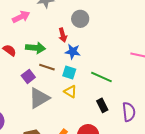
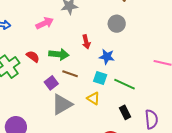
gray circle: (80, 19) -> (117, 24), moved
blue star: (73, 52) -> (107, 57), moved
cyan square: (69, 72) -> (100, 78), moved

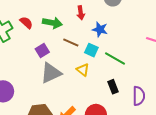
brown line: (70, 74) -> (71, 43), moved

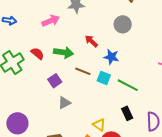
red arrow: (81, 13) -> (91, 41), turned 144
yellow triangle: (83, 70) -> (99, 125), moved
gray triangle: (51, 73) -> (64, 103), size x0.6

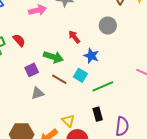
green arrow: (64, 52) -> (53, 57), moved
brown line: (83, 71) -> (59, 79), moved
green line: (128, 85) -> (103, 86), turned -60

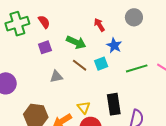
purple square: (32, 70) -> (45, 47), moved
cyan square: (80, 75) -> (101, 64), turned 32
green line: (103, 86) -> (137, 68), moved
black rectangle: (98, 114) -> (114, 104), size x1.5

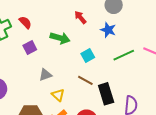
blue star: (114, 45) -> (108, 30), moved
brown line: (80, 65) -> (85, 80), moved
yellow triangle: (84, 107) -> (58, 95), moved

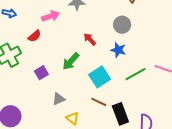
red semicircle: (25, 22) -> (34, 36), moved, turned 96
green arrow: (60, 38) -> (71, 61), turned 120
cyan square: (88, 56) -> (100, 77), size x1.5

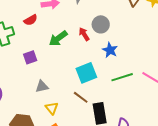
gray circle: (122, 25) -> (101, 24), moved
green arrow: (71, 61) -> (58, 38), moved

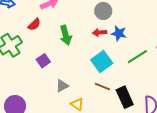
red arrow: (84, 34) -> (100, 32), moved, turned -48
green arrow: (58, 38) -> (66, 35), turned -54

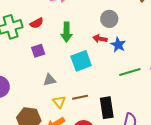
red semicircle: (34, 24) -> (37, 23), moved
cyan square: (102, 61) -> (81, 61), moved
brown line: (102, 87) -> (80, 97), moved, turned -49

